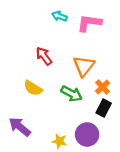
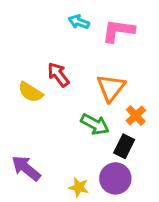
yellow semicircle: (33, 88) -> (30, 92), moved
black rectangle: (104, 108) -> (124, 146), moved

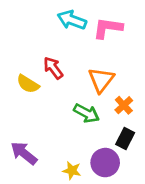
cyan arrow: (79, 22) -> (72, 20), size x1.5
black rectangle: (124, 146) -> (125, 139), moved

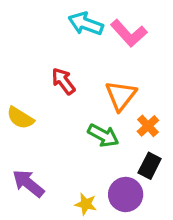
pink L-shape: (108, 28) -> (129, 33), turned -140
yellow semicircle: (28, 84) -> (20, 118), moved

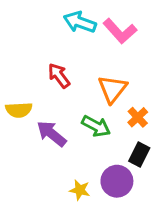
yellow semicircle: (20, 118) -> (19, 110), turned -35
purple arrow: (28, 183) -> (52, 134), moved

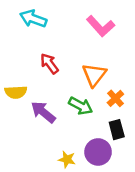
cyan arrow: (80, 22) -> (33, 19), moved
black rectangle: (139, 154) -> (117, 130), turned -42

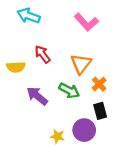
yellow semicircle: (16, 92) -> (16, 67), moved

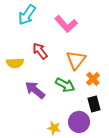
cyan arrow: (29, 16) -> (27, 15), turned -75
pink L-shape: (86, 22) -> (66, 24), moved

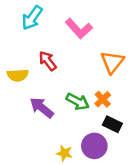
orange triangle: (76, 60) -> (112, 62), moved
orange cross: (93, 79) -> (103, 99), moved
black rectangle: (94, 104) -> (112, 124), turned -49

